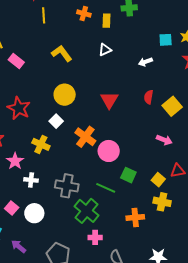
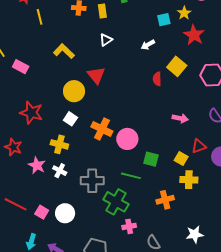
red triangle: (109, 100) -> (96, 75), moved
yellow square: (172, 106) -> (177, 66), moved
white cross: (31, 180) -> (60, 171), moved, turned 32

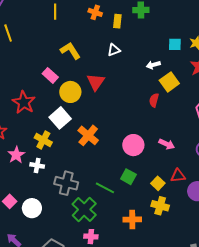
yellow square: (177, 66) -> (169, 82), moved
pink rectangle: (21, 67) -> (50, 75), moved
white square: (70, 119) -> (60, 118), size x1.5
pink circle: (127, 139) -> (133, 145), moved
white cross: (60, 171) -> (37, 165), turned -32

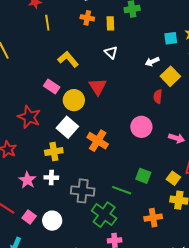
white triangle: (114, 50) -> (111, 52), turned -48
yellow cross: (43, 140) -> (54, 152), turned -30
pink circle: (133, 145) -> (141, 127), moved
pink star: (16, 155) -> (27, 180), moved

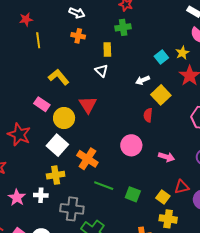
yellow rectangle: (110, 23) -> (107, 50), moved
cyan square: (171, 38) -> (161, 57), turned -32
yellow cross: (54, 152) -> (56, 175), moved
green line: (122, 190) -> (104, 186), moved

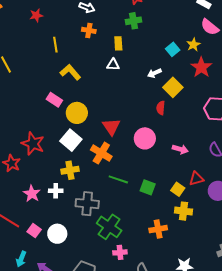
yellow line: (38, 40) -> (55, 45), moved
white triangle: (102, 71) -> (113, 65), turned -40
red triangle: (88, 105) -> (111, 127), moved
red star: (19, 134) -> (33, 144), moved

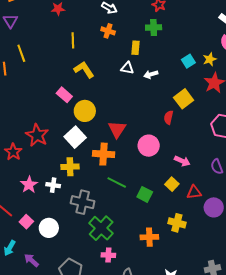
white arrow: (154, 73) -> (151, 74), moved
orange cross: (101, 153) -> (104, 154), turned -35
yellow square: (178, 189) -> (172, 184), moved

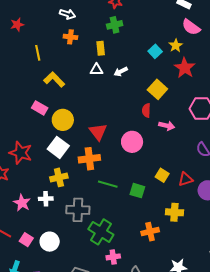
pink arrow: (182, 161) -> (167, 126), moved

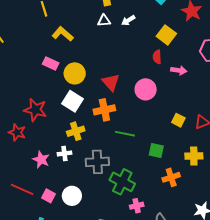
green square: (137, 191) -> (156, 150), moved

